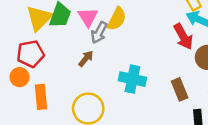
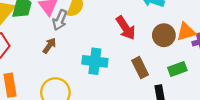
red arrow: (183, 37) -> (126, 28), moved

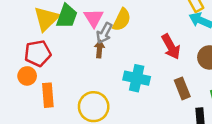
brown arrow: (49, 46) -> (99, 49), moved, turned -35

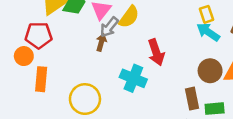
red arrow: (171, 47) -> (156, 52), moved
brown rectangle: (182, 88) -> (192, 99), moved

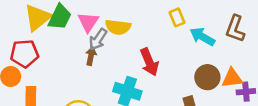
yellow rectangle: (206, 14) -> (177, 17), moved
yellow semicircle: (129, 17) -> (118, 27), turned 65

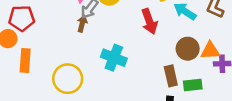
red arrow: (149, 62) -> (149, 21), moved

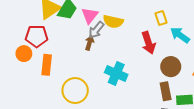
brown circle: (188, 49) -> (171, 67), moved
orange rectangle: (25, 60) -> (47, 65), moved

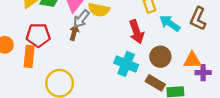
red pentagon: (37, 36) -> (38, 35), moved
cyan cross: (116, 74) -> (126, 64), moved
brown rectangle: (166, 91) -> (155, 83), turned -48

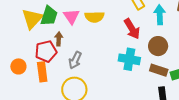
gray arrow: (81, 19) -> (75, 60), moved
cyan arrow: (170, 23) -> (160, 15), turned 66
brown arrow: (74, 33) -> (59, 39), moved

